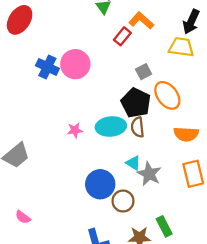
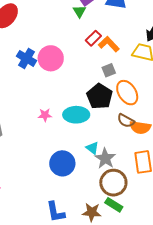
orange L-shape: (141, 21) -> (109, 44), moved
brown semicircle: (138, 127) -> (126, 121), moved, turned -60
brown circle: (123, 201) -> (113, 183), moved, size x1.4
green rectangle: (164, 226) -> (114, 205), turned -36

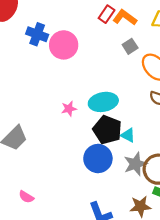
blue cross: (27, 58) -> (37, 34), moved
black pentagon: (100, 96) -> (107, 130), moved
gray star: (105, 158) -> (135, 164), moved, turned 30

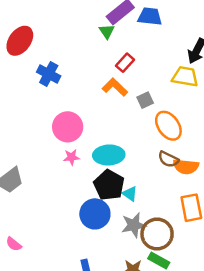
orange L-shape: (125, 17) -> (115, 87), moved
pink circle: (64, 45) -> (68, 127), moved

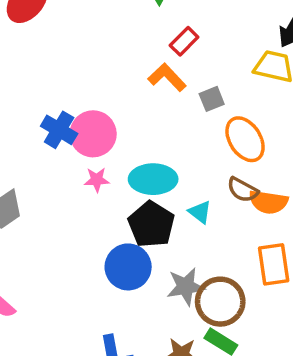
blue cross: (49, 74) -> (59, 130), moved
cyan triangle: (130, 194) -> (200, 212), moved

